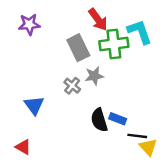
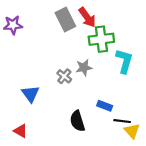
purple star: (29, 24) -> (13, 25), moved
cyan L-shape: (140, 32) -> (124, 61), moved, turned 35
gray rectangle: (78, 48) -> (65, 20), moved
black semicircle: (99, 120) -> (77, 121), moved

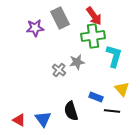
red arrow: (87, 17) -> (94, 16), moved
purple star: (13, 25) -> (35, 28), moved
blue triangle: (30, 94) -> (43, 119), moved
yellow triangle: (132, 131) -> (122, 89), moved

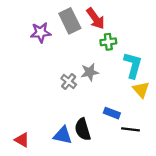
red arrow: (94, 16) -> (96, 18), moved
green cross: (93, 36) -> (108, 42), size x0.6
yellow triangle: (122, 89) -> (141, 90), moved
blue triangle: (43, 119) -> (63, 135), moved, turned -42

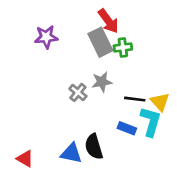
gray rectangle: (70, 21) -> (100, 42), moved
cyan L-shape: (133, 65) -> (151, 122), moved
black line: (131, 129) -> (135, 99), moved

